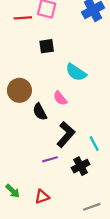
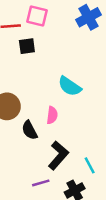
black square: (47, 46) -> (27, 46), moved
pink semicircle: (60, 98) -> (52, 115), turned -133

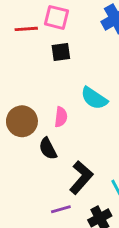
black square: (27, 46) -> (61, 52), moved
pink semicircle: (52, 115) -> (61, 117), moved

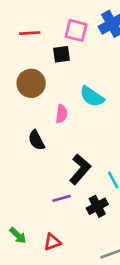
pink square: (57, 17) -> (76, 30), moved
brown circle: (22, 121) -> (31, 83), moved
black semicircle: (48, 149) -> (36, 140), moved

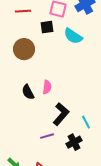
cyan semicircle: (92, 97) -> (73, 36), moved
pink semicircle: (62, 114) -> (47, 87), moved

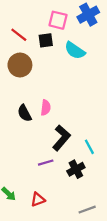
red line: (23, 11) -> (19, 35), moved, turned 42

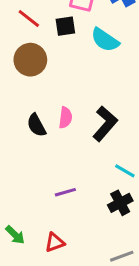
black L-shape: (61, 138) -> (105, 124), moved
cyan line: (89, 147) -> (125, 171), turned -32
black cross: (76, 169) -> (120, 203), moved

